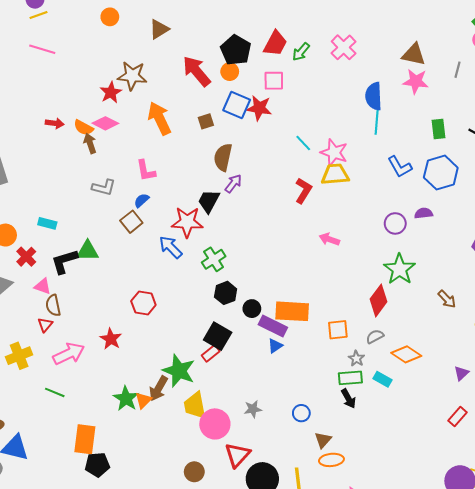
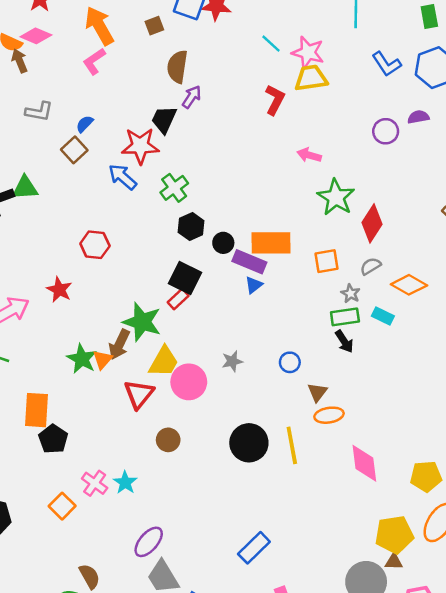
pink L-shape: (146, 171) -> (94, 61), moved, turned 70
green star: (399, 269) -> (336, 197), moved
yellow trapezoid: (195, 406) -> (164, 362), turned -136
red triangle: (237, 455) -> (139, 394), moved
black pentagon: (97, 465) -> (53, 439), turned -30

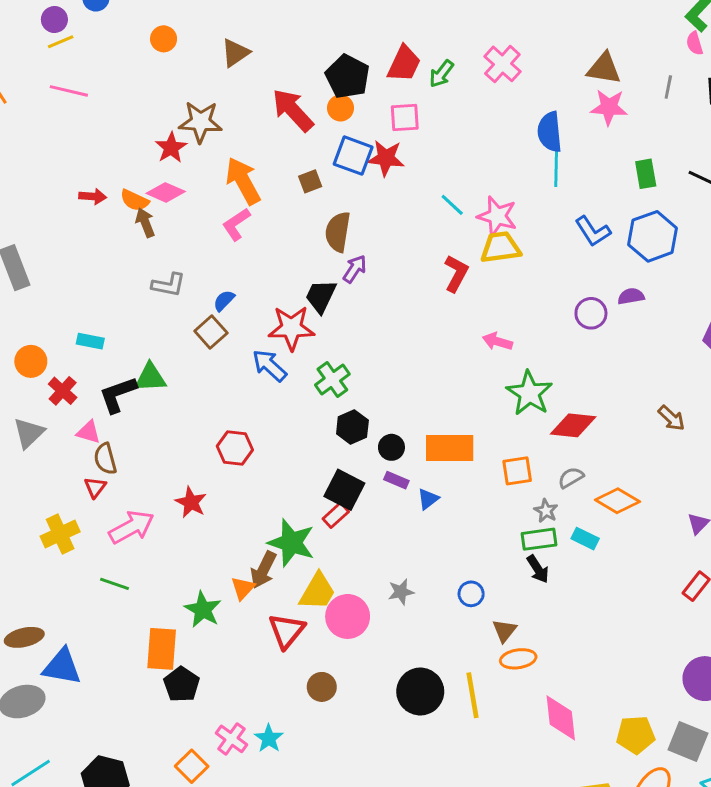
red diamond: (372, 223) -> (573, 425), turned 63
purple rectangle: (249, 262) -> (396, 480), moved, size x0.6
green star: (82, 359) -> (203, 610), moved

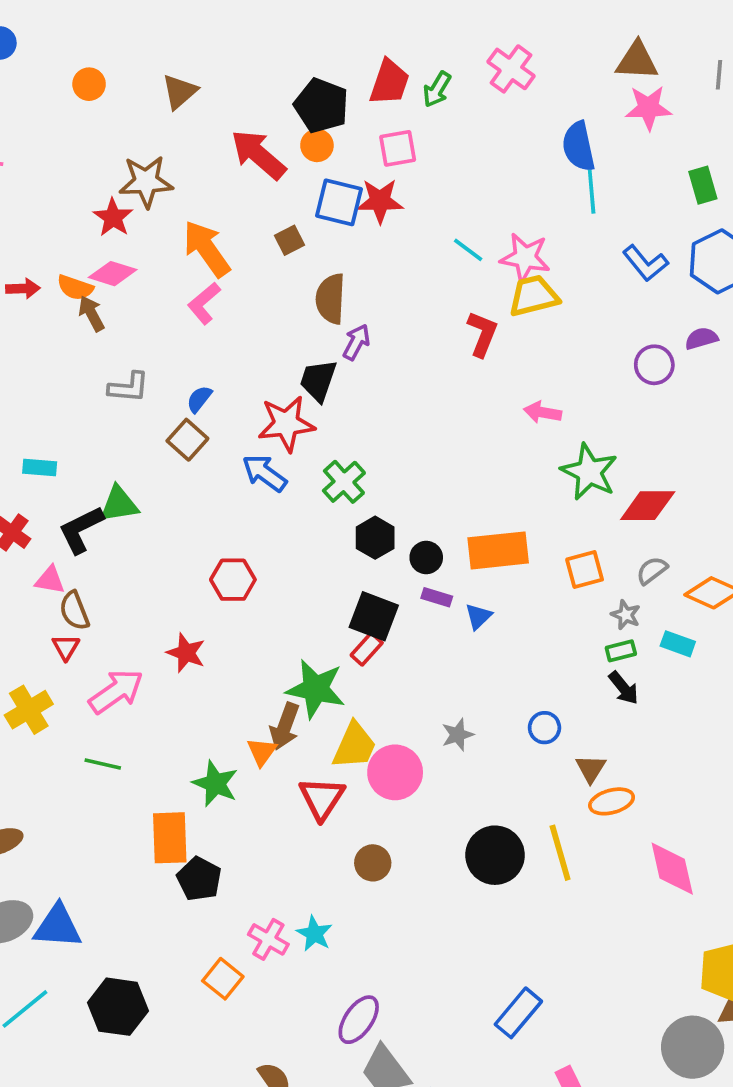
green rectangle: (539, 539) -> (621, 651), size x0.7
blue triangle: (62, 667) -> (58, 926), moved

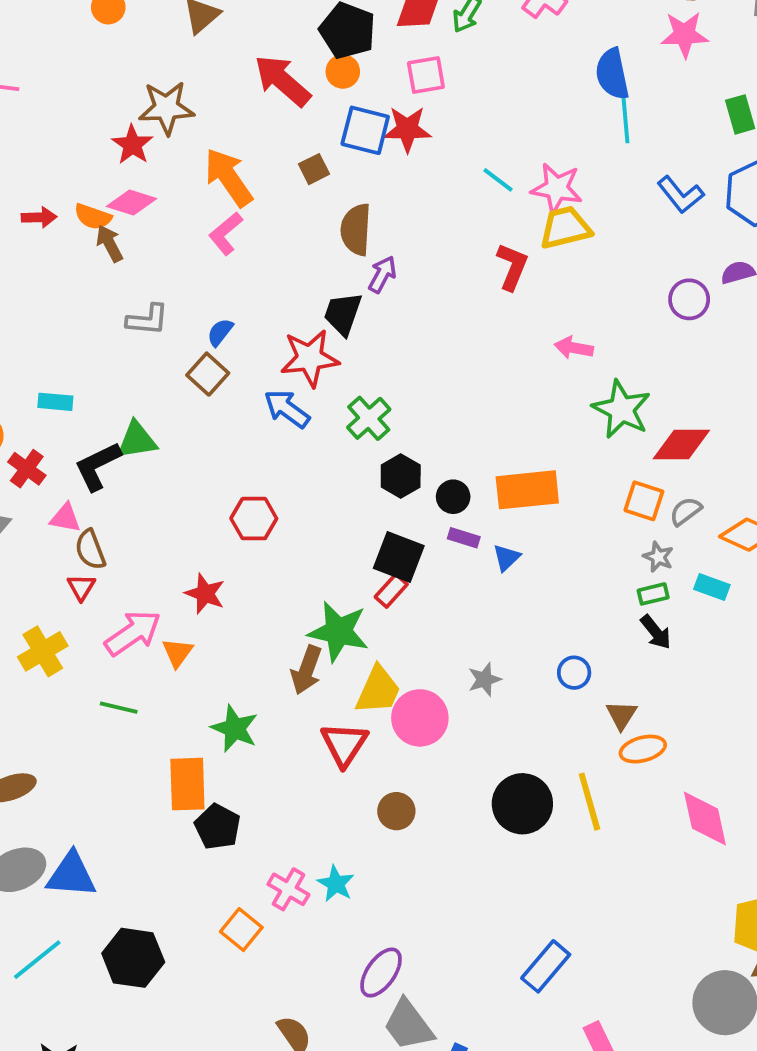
orange square: (585, 570) -> (644, 501), moved, turned 33
orange triangle: (262, 752) -> (178, 653), moved

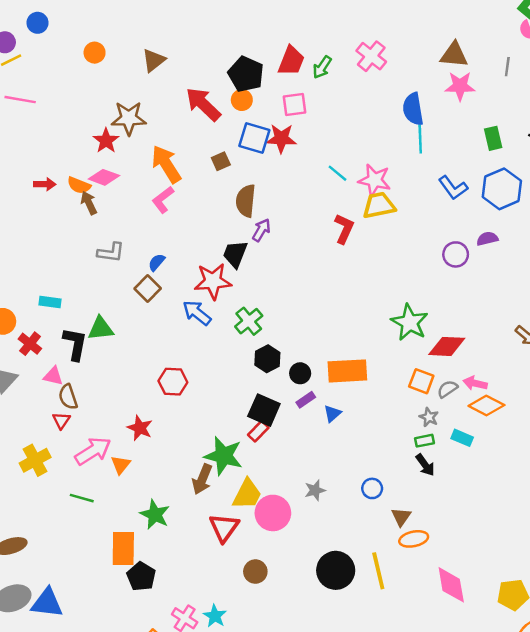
pink arrow: (574, 348) -> (475, 383), moved
black L-shape: (98, 466) -> (75, 344), turned 124
purple rectangle: (464, 538) -> (306, 400), turned -54

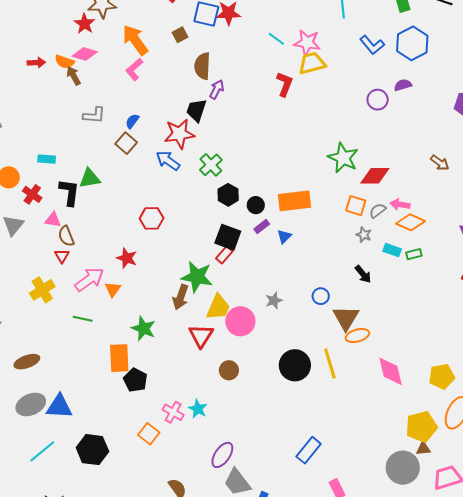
green rectangle: (425, 441) -> (414, 254), moved
brown triangle: (401, 517) -> (346, 318), size x1.6

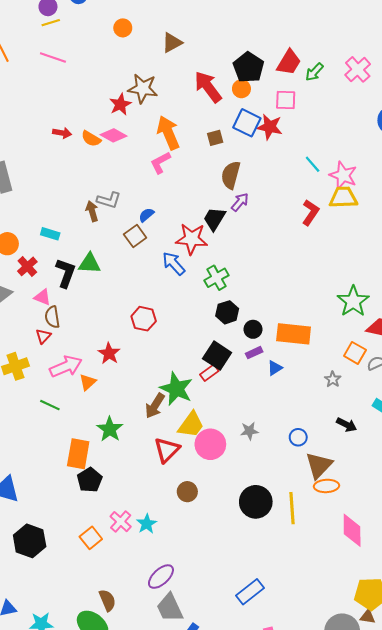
brown arrow: (74, 76) -> (92, 211), moved
gray star: (364, 235) -> (333, 379), moved
black arrow: (363, 274) -> (347, 425), turned -36

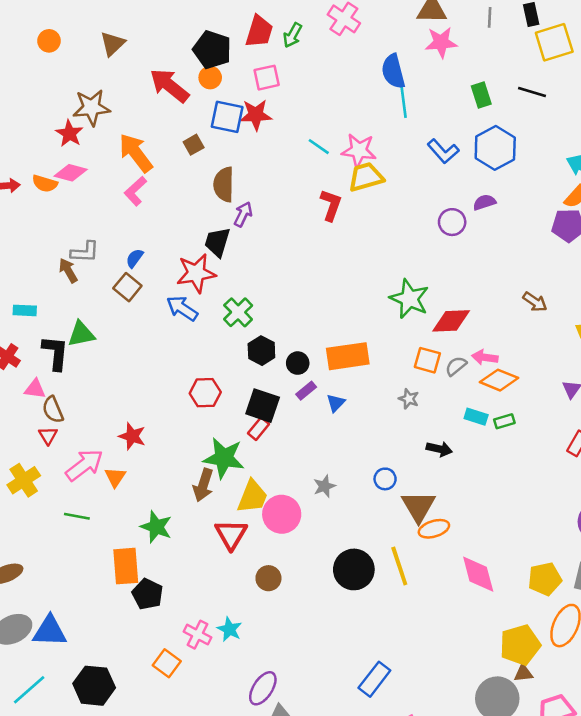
red hexagon: (144, 319) -> (205, 393), moved

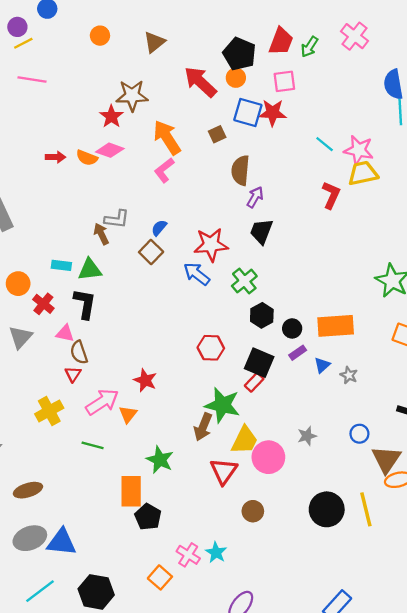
black trapezoid: (217, 242) -> (261, 231), moved
green triangle: (81, 334) -> (90, 270), moved
gray star: (409, 399) -> (349, 375), moved

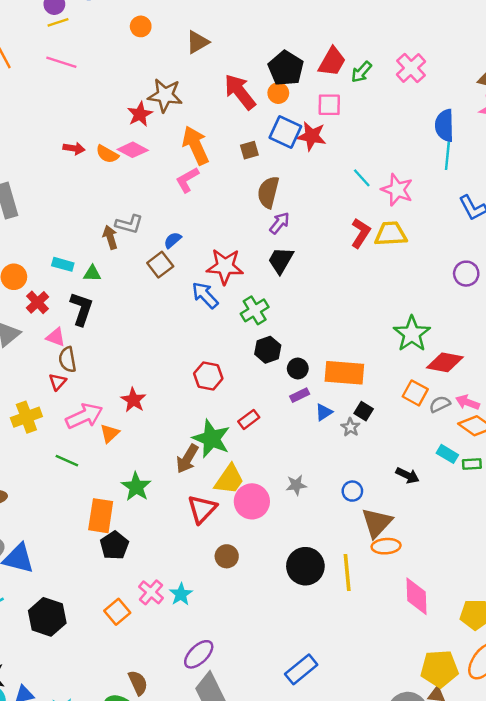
yellow trapezoid: (363, 173) -> (391, 234), moved
green triangle: (90, 270) -> (92, 273), size x0.7
black square: (259, 363) -> (364, 411), moved, size x0.6

